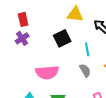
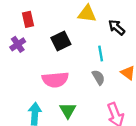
purple cross: (22, 38) -> (18, 44), moved
black square: (62, 38) -> (61, 41), moved

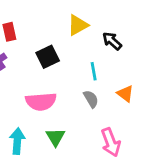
yellow triangle: (87, 14) -> (78, 25), turned -36

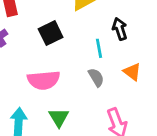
black arrow: (112, 41) -> (120, 29), moved, turned 30

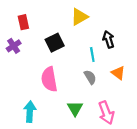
pink semicircle: (44, 80) -> (49, 79), turned 85
green triangle: (59, 118) -> (75, 108), moved

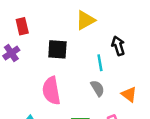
black square: (55, 43) -> (57, 49), turned 30
orange triangle: (118, 73) -> (129, 94), moved

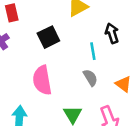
black square: (57, 49) -> (48, 37), turned -30

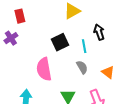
black square: (48, 37) -> (60, 42), moved

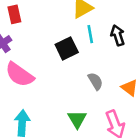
cyan line: (84, 46) -> (90, 34), moved
pink semicircle: (44, 69) -> (20, 75), moved, turned -45

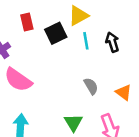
red rectangle: (14, 14) -> (27, 22), moved
black square: (67, 48) -> (56, 33), moved

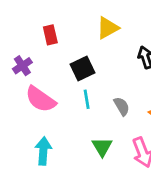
black square: (56, 33) -> (82, 68), moved
cyan line: (86, 41) -> (87, 99), moved

